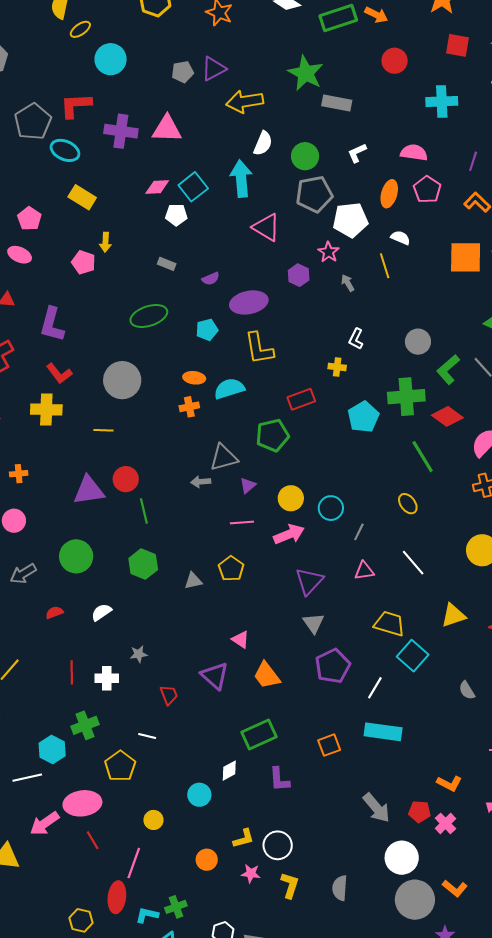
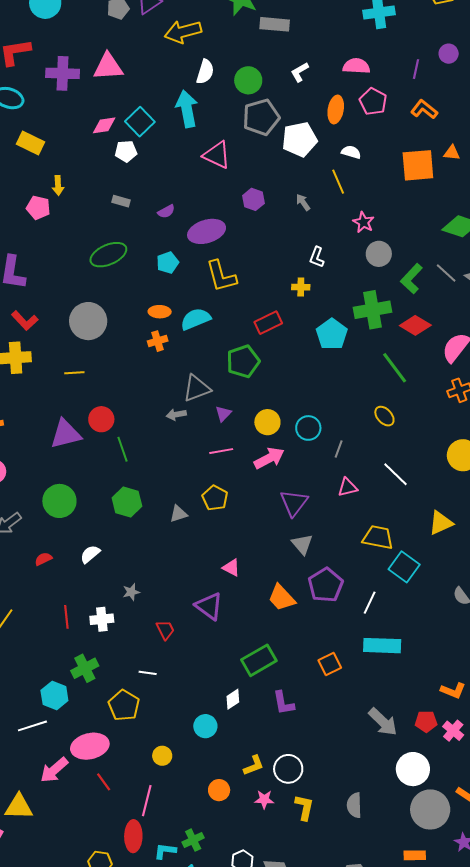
pink star: (329, 252) -> (363, 222), moved
orange trapezoid: (267, 675) -> (282, 598), moved

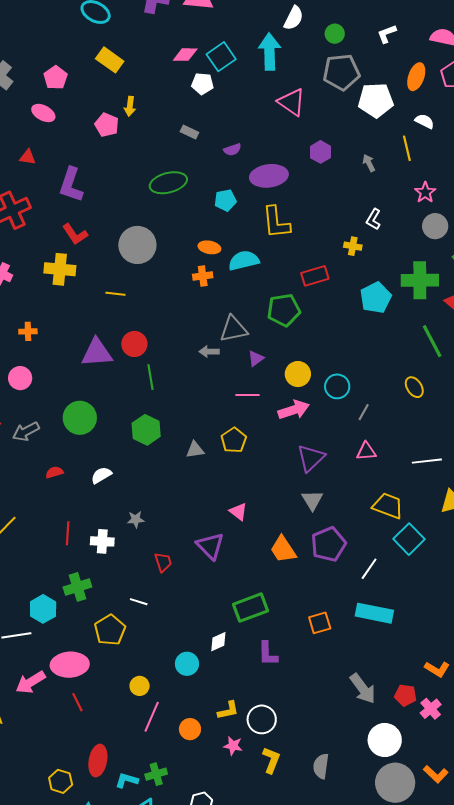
green circle: (248, 80) -> (335, 34), size x0.7
white line: (396, 474) -> (427, 461), moved, turned -60
pink line: (147, 801) -> (152, 717), moved

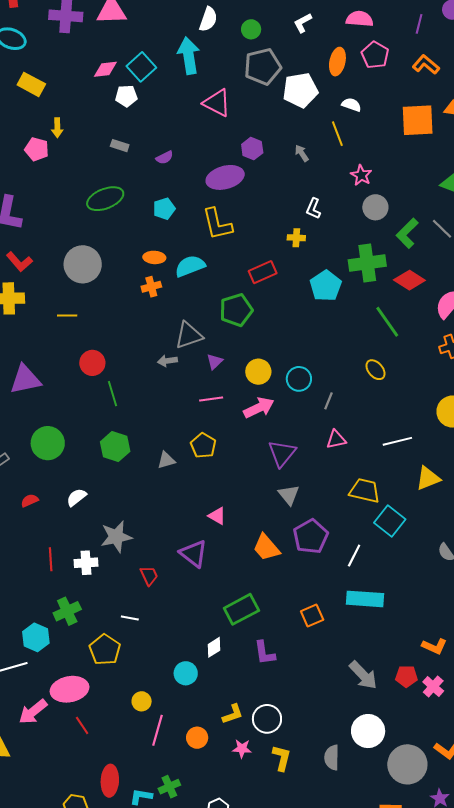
purple ellipse: (269, 176) -> (225, 177), moved
purple triangle: (97, 353) -> (25, 379), moved
gray star: (136, 519) -> (116, 537), size x1.8
white circle: (385, 740) -> (368, 731), moved

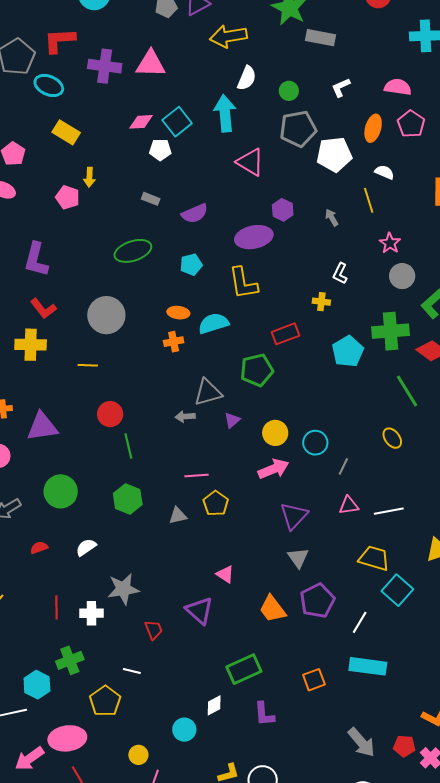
purple semicircle: (165, 158) -> (195, 213), size x1.5
pink line: (211, 399) -> (197, 475), moved
white line: (397, 441) -> (389, 511), moved

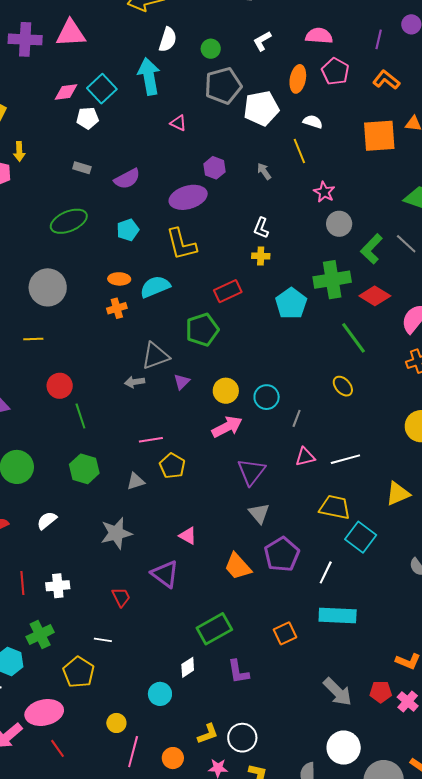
pink triangle: (250, 162) -> (178, 123), size x0.6
white L-shape: (340, 273) -> (261, 228), moved
gray star: (123, 589) -> (116, 533), moved

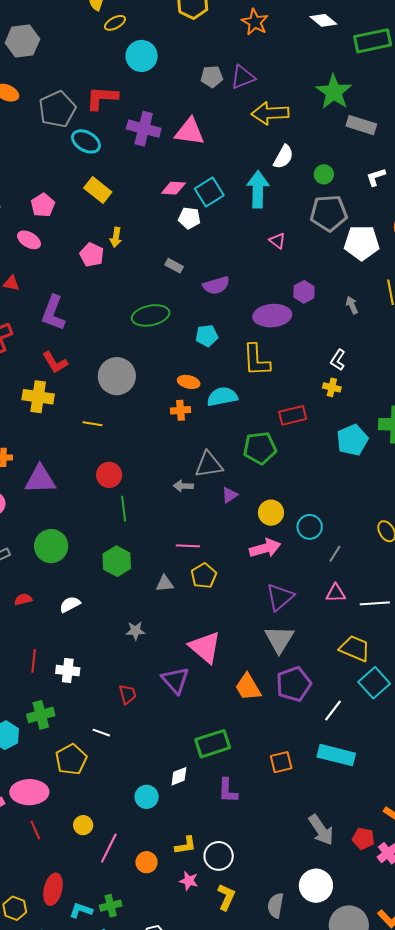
gray triangle: (259, 513) -> (279, 639), size x1.4
gray star: (116, 533) -> (135, 631), size x0.6
pink triangle: (188, 536) -> (205, 647), size x1.8
yellow circle: (116, 723) -> (83, 825), moved

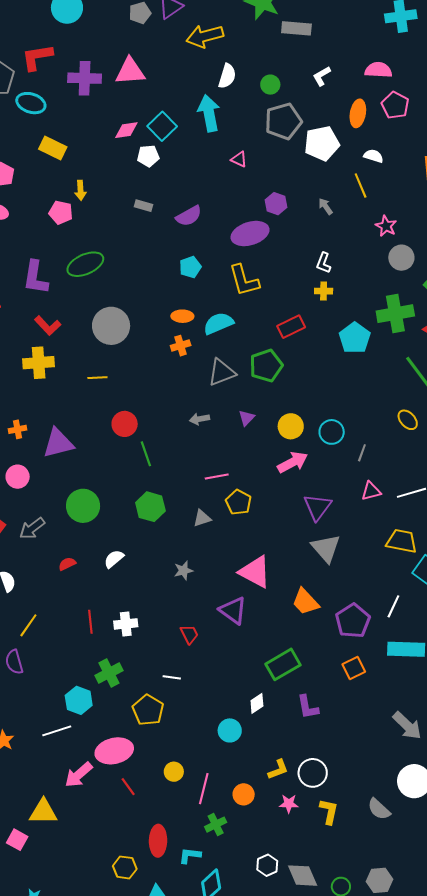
green ellipse: (151, 315) -> (85, 264), moved
gray triangle: (209, 465) -> (222, 372), moved
purple pentagon: (294, 684) -> (353, 621), moved
gray semicircle: (276, 905) -> (379, 809), turned -45
green cross: (111, 906) -> (216, 825), moved

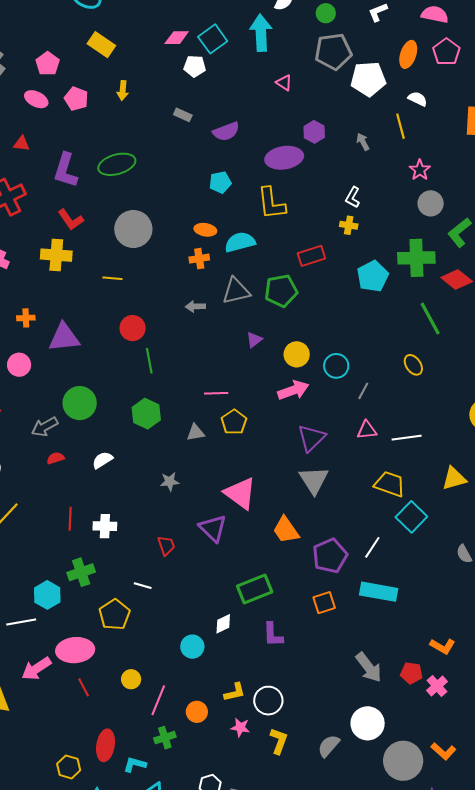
pink pentagon: (61, 213) -> (76, 99), moved
gray arrow: (199, 419) -> (195, 306), moved
gray arrow: (32, 528) -> (45, 427), moved
gray semicircle: (379, 809) -> (329, 746), turned 80

